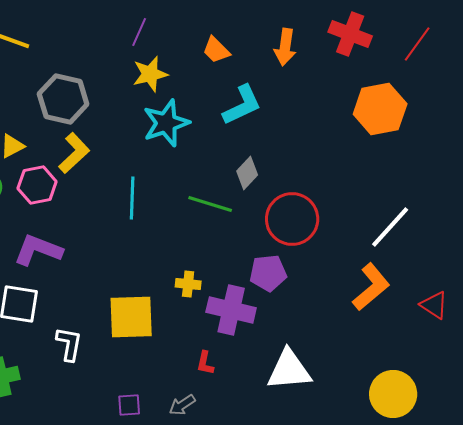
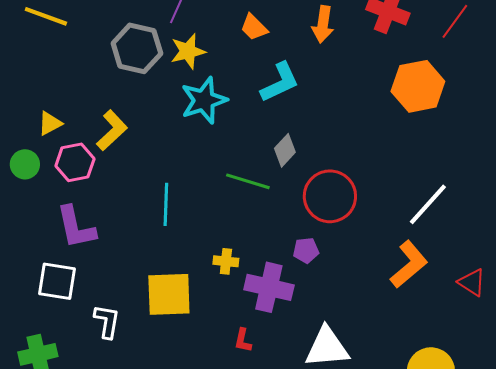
gray hexagon: (63, 99) -> (137, 48), moved
cyan line: (132, 198) -> (166, 204), moved
purple L-shape: (38, 250) -> (76, 227), turned -123
purple pentagon: (268, 273) -> (306, 250), size x0.7

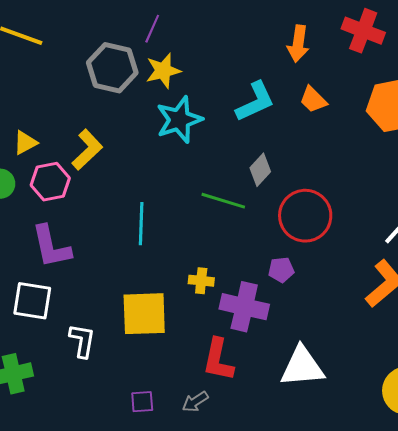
orange trapezoid: (254, 27) -> (313, 100), moved
red L-shape: (243, 340) -> (218, 360), size x1.8

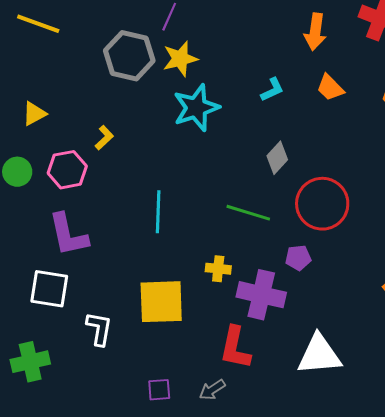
cyan L-shape: (255, 102) -> (272, 90), size x0.6
yellow triangle: (25, 143) -> (34, 114), moved
yellow L-shape: (87, 150) -> (104, 138), size x0.6
green line: (223, 201) -> (248, 213), moved

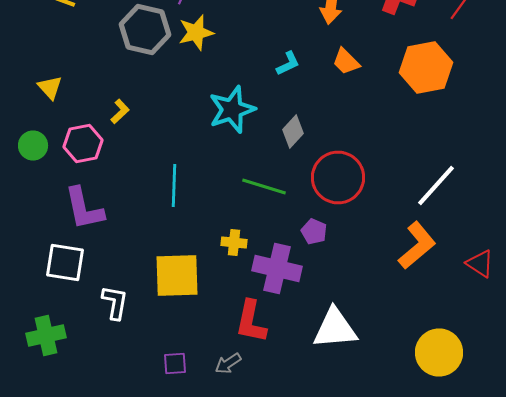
cyan star: (196, 108) -> (232, 110), moved
yellow triangle: (34, 114) -> (50, 88), turned -44
purple pentagon: (298, 258) -> (314, 232), turned 30

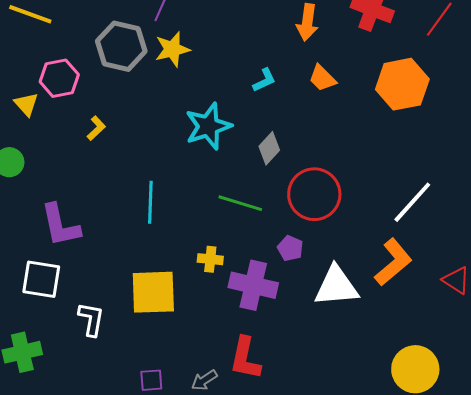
pink hexagon: (83, 144) -> (59, 78), moved
red L-shape: (251, 322) -> (245, 358), moved
white triangle: (335, 328) -> (336, 286), moved

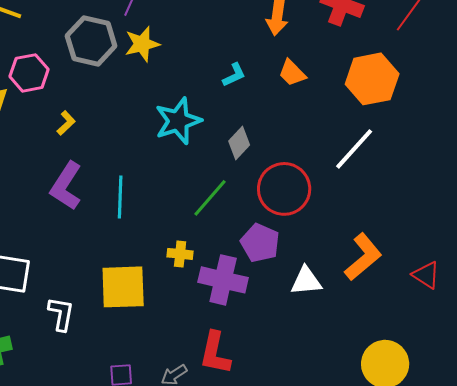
white line: (412, 202) -> (354, 149), moved
green line: (240, 203) -> (210, 198), turned -66
purple L-shape: (60, 225) -> (66, 186), moved, turned 45
purple pentagon: (290, 248) -> (260, 243), size x1.5
white triangle: (336, 286) -> (306, 281), size x0.7

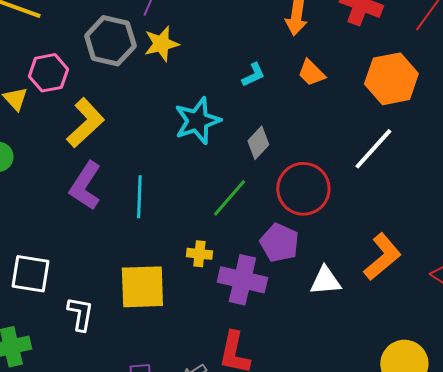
yellow L-shape: (66, 123) -> (85, 123), size x2.0

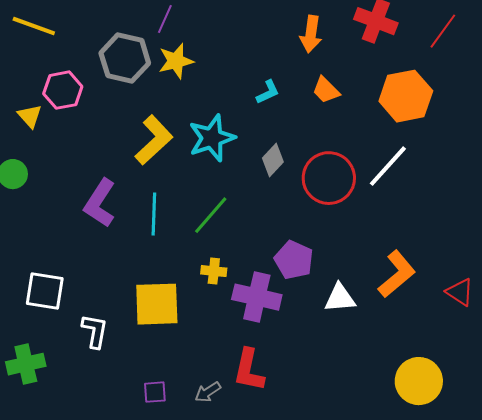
yellow L-shape: (85, 123) -> (154, 140), moved
red circle: (303, 189) -> (329, 178), moved
green line: (229, 198) -> (211, 215), moved

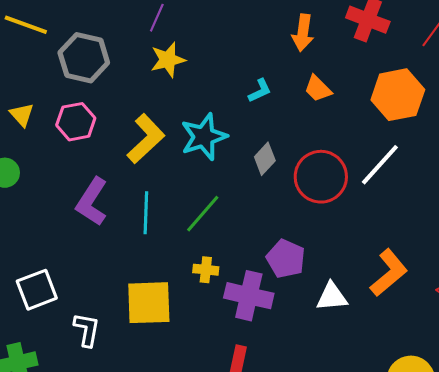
gray hexagon: (125, 58) -> (84, 58), moved
pink hexagon: (63, 90) -> (76, 122), moved
white square: (45, 291) -> (37, 290), turned -30

